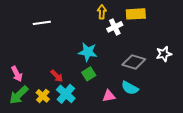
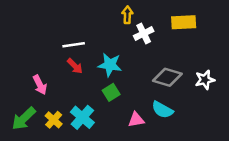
yellow rectangle: (136, 14) -> (184, 22), moved
white line: (42, 23) -> (74, 45), moved
white star: (164, 54) -> (205, 80), moved
pink arrow: (17, 74) -> (40, 85), moved
red arrow: (57, 76) -> (75, 66), moved

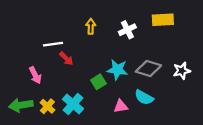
yellow arrow: (127, 15) -> (91, 26), moved
white line: (74, 45) -> (53, 44), moved
cyan star: (110, 65) -> (117, 70), moved
green arrow: (24, 119) -> (21, 105), turned 35

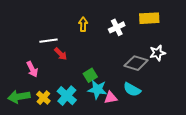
cyan star: (117, 70) -> (97, 90), moved
white star: (182, 71) -> (157, 53), moved

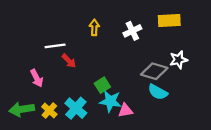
cyan semicircle: (132, 90) -> (158, 92), moved

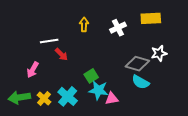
pink arrow: (37, 78) -> (33, 70), turned 56

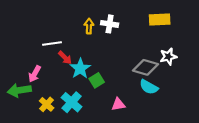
white cross: (118, 28) -> (110, 24), moved, turned 35
cyan star: (98, 90) -> (80, 68), moved, turned 30
green arrow: (19, 97) -> (19, 90), moved

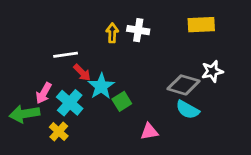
cyan cross: (72, 102) -> (70, 103), moved

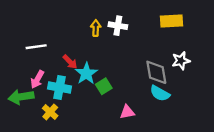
white line: (66, 55) -> (36, 47), moved
gray diamond: (183, 85) -> (156, 72), turned 64
cyan cross: (70, 103) -> (60, 88), turned -30

